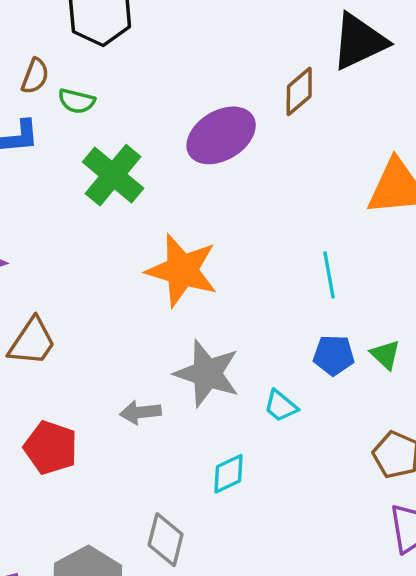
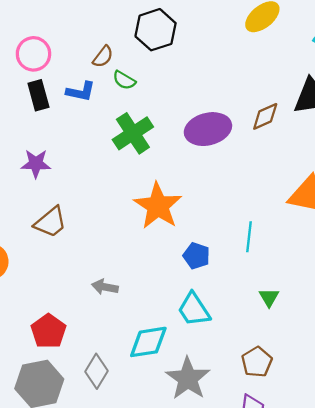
blue pentagon: (334, 355) -> (196, 256), moved
gray star: (207, 373) -> (188, 378), moved
cyan trapezoid: (281, 406) -> (194, 309), size x1.6
red pentagon: (51, 448) -> (49, 331), moved
cyan diamond: (228, 474) -> (148, 342), size x1.5

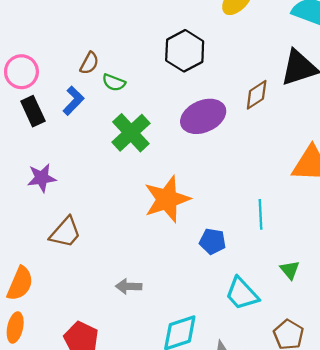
black hexagon: (156, 30) -> (185, 51), moved
blue L-shape: (81, 92) -> (73, 101), turned -48
orange star: (158, 206) -> (167, 199), turned 30
cyan trapezoid: (194, 309) -> (242, 294), moved

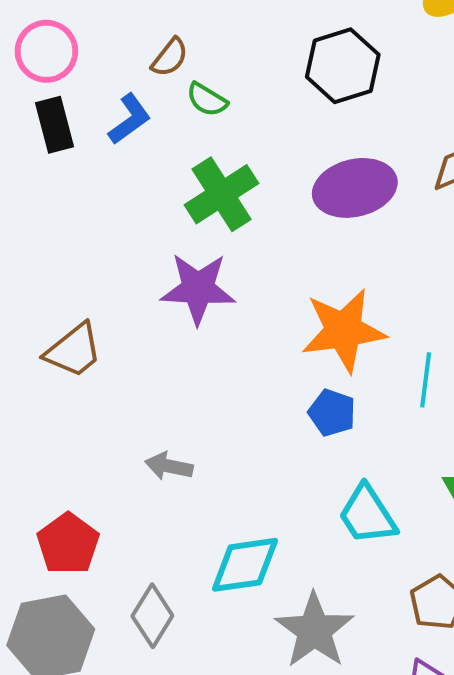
purple star: (42, 178) -> (198, 289), moved, size x1.4
orange star: (167, 199) -> (343, 330), moved

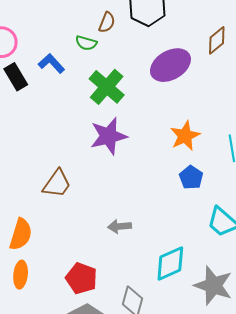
brown semicircle: (170, 57) -> (107, 22), moved
blue L-shape: (130, 119) -> (51, 63), turned -80
orange star: (343, 330) -> (185, 136), size x0.7
blue pentagon: (332, 413) -> (191, 177), turned 30

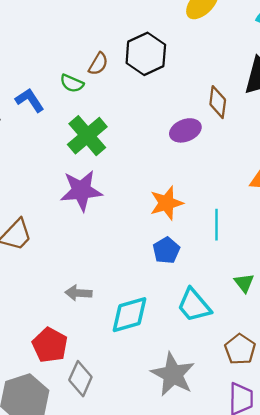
brown diamond: (217, 40) -> (218, 102), turned -52
purple ellipse: (170, 65) -> (185, 130), moved, size x0.7
cyan diamond: (170, 264) -> (130, 315), moved
red pentagon: (81, 278) -> (50, 345), moved

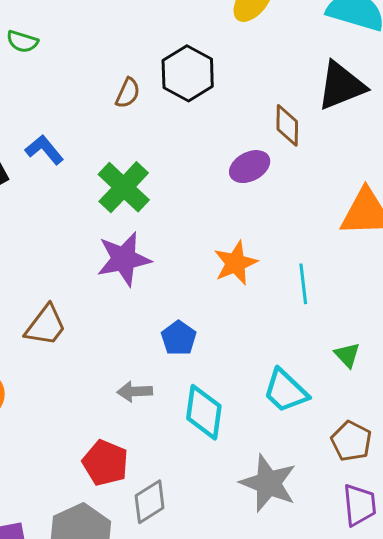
green semicircle: (72, 83) -> (22, 42), moved
blue pentagon: (166, 250) -> (179, 338), moved
cyan diamond: (130, 315) -> (204, 412), turned -60
gray diamond: (80, 379) -> (150, 502), turned 40

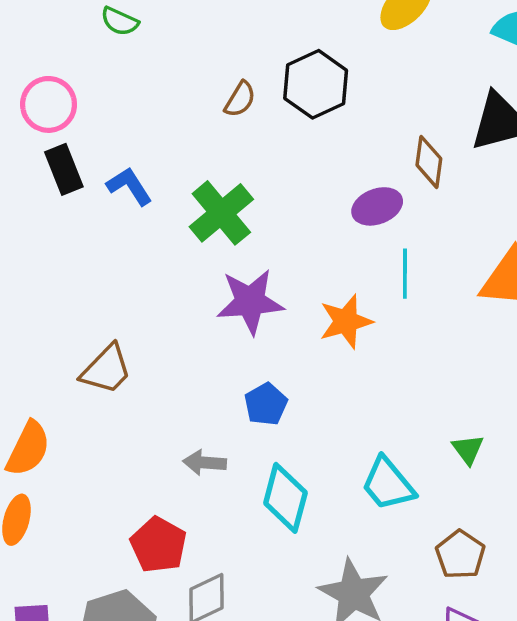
blue L-shape: (44, 150) -> (129, 186), moved
purple star: (124, 259) -> (250, 302), moved
cyan line: (303, 284) -> (405, 274), moved

